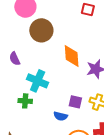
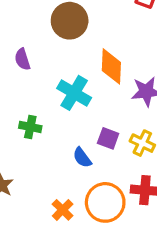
cyan cross: (38, 81) -> (74, 93), moved
blue semicircle: (61, 116) -> (82, 158), turned 32

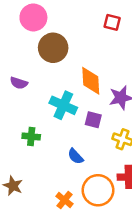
purple semicircle: (22, 59) -> (19, 83), turned -48
purple square: (108, 138) -> (93, 120), moved

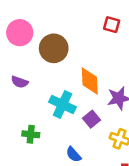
pink circle: (33, 17) -> (20, 33), moved
purple square: (93, 120) -> (92, 119), turned 35

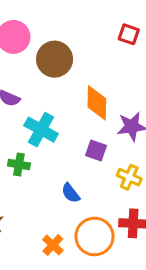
cyan cross: (63, 105) -> (41, 130), moved
purple square: (92, 119) -> (96, 150), turned -35

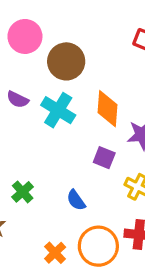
cyan cross: (41, 130) -> (58, 110), moved
green cross: (19, 165) -> (23, 192), moved, turned 35

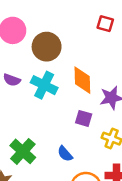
green cross: (23, 192) -> (23, 151), size x1.5

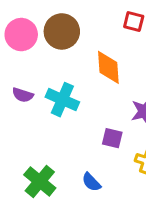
brown circle: (47, 47) -> (62, 31), moved
orange diamond: (82, 80) -> (108, 67), moved

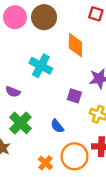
purple semicircle: (23, 95) -> (13, 92), moved

